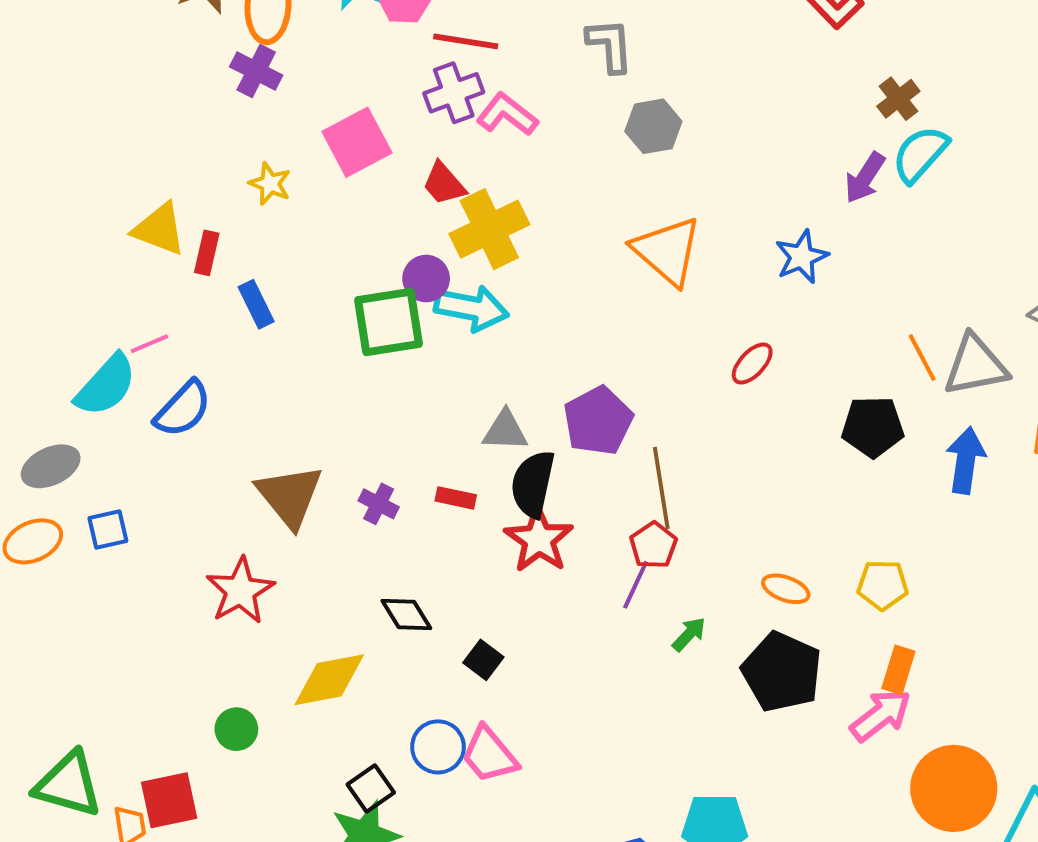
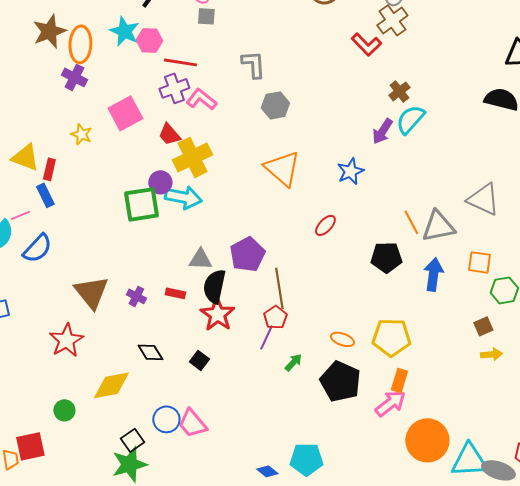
blue rectangle: (256, 304) -> (45, 195), moved
yellow pentagon: (883, 585) -> (391, 337), size x1.5
black square: (483, 660) -> (199, 360), moved

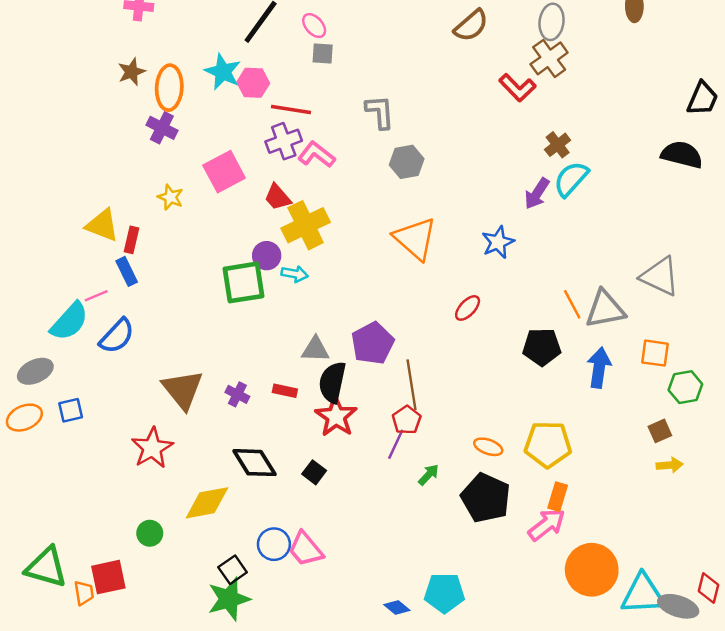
brown star: (49, 31) -> (131, 72), size x0.7
cyan arrow: (183, 197) -> (295, 274), size x0.6
black diamond: (150, 352) -> (254, 463), size x1.4

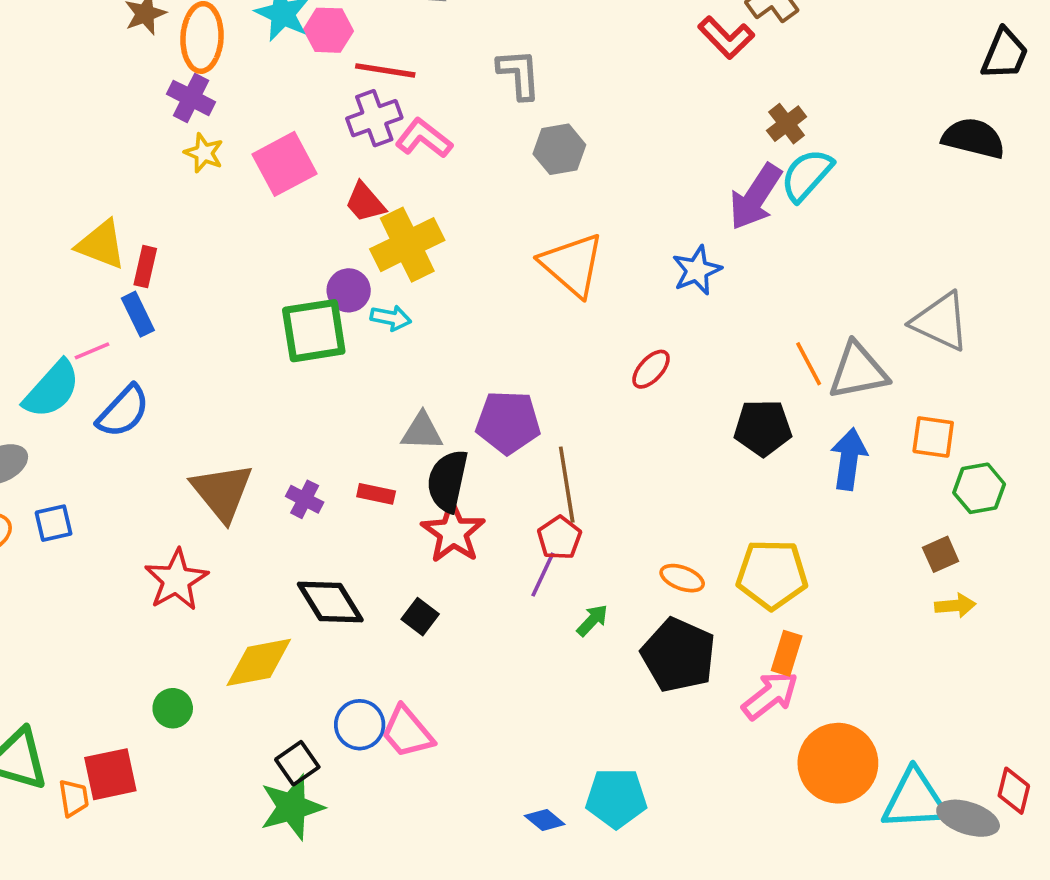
purple arrow: (537, 194) -> (755, 197), size x1.4
yellow star: (170, 197) -> (204, 153), moved
purple pentagon: (373, 343) -> (508, 422), turned 30

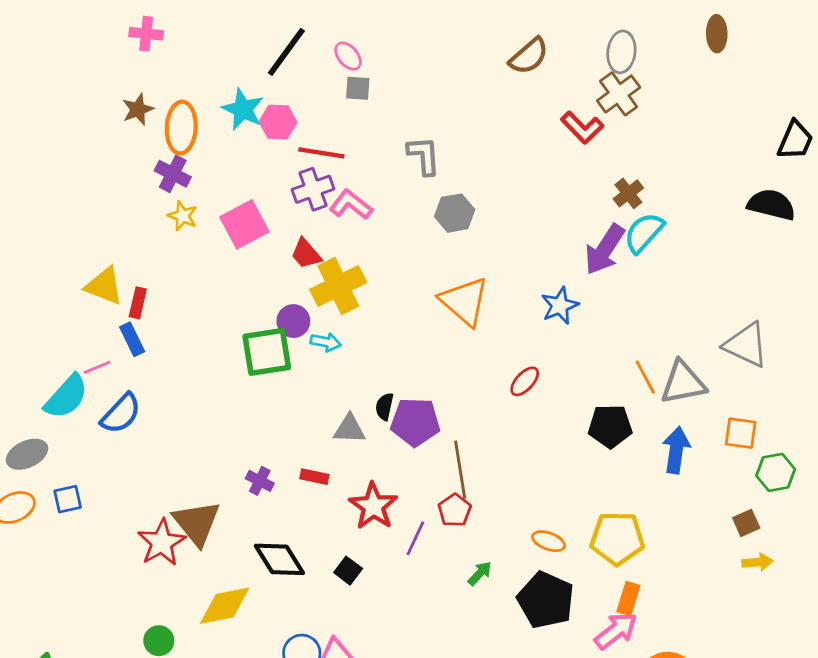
black semicircle: (448, 481) -> (384, 407), moved, size x0.6
brown triangle: (222, 492) -> (197, 523), moved
purple line: (543, 574) -> (415, 538), moved

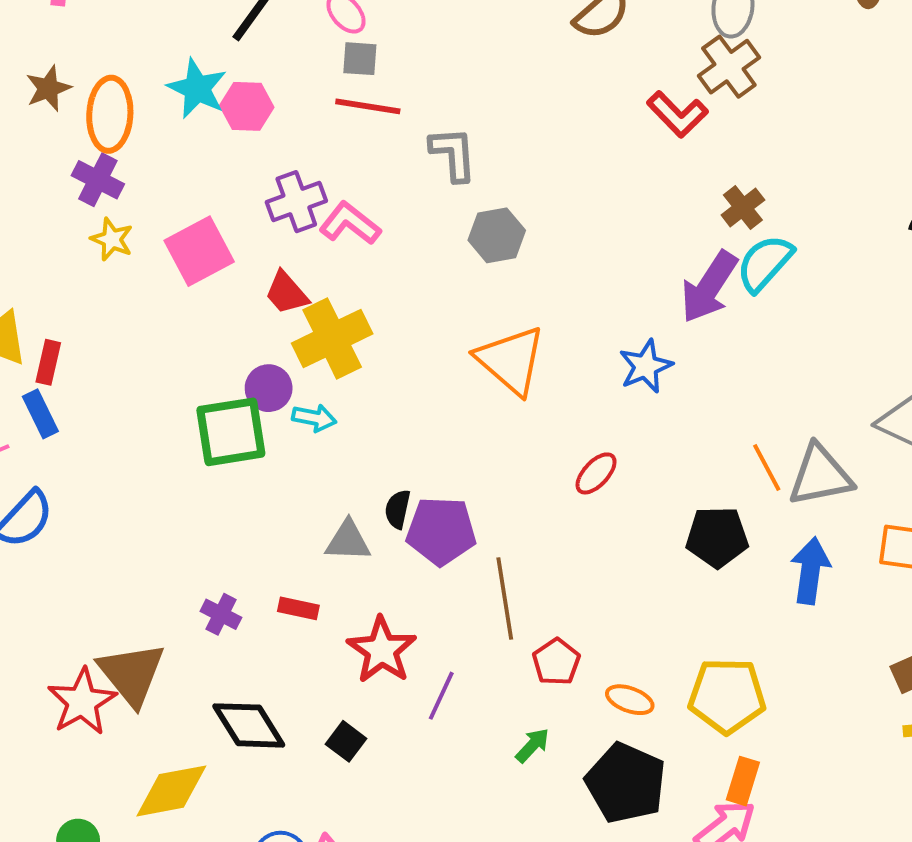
red line: (321, 153) -> (368, 106), moved
red pentagon: (455, 510) -> (556, 662), moved

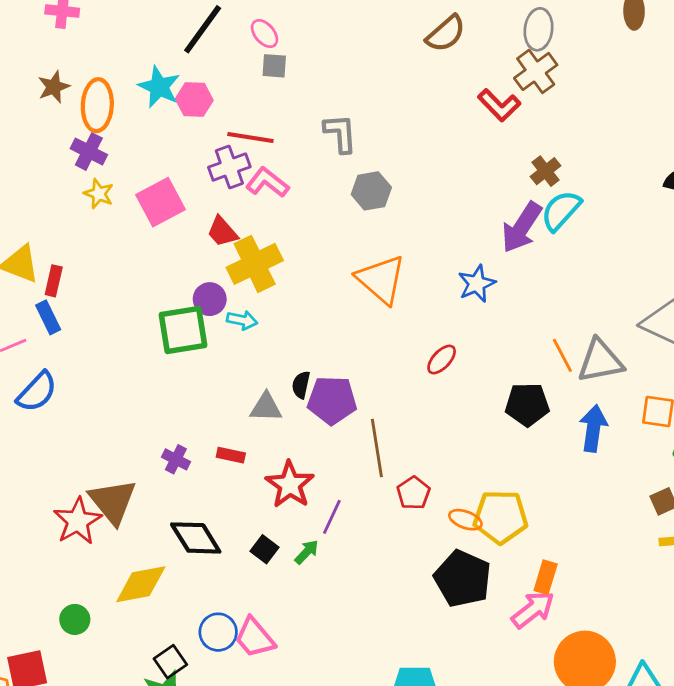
red line: (368, 106) -> (250, 138), moved
yellow pentagon: (727, 696) -> (501, 517), moved
green arrow: (533, 745) -> (307, 552), moved

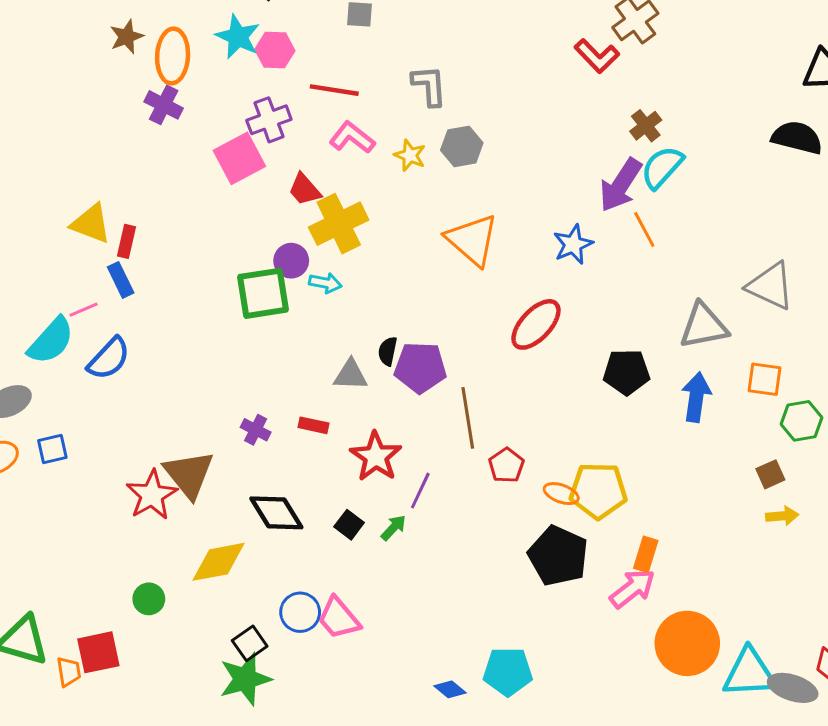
purple cross: (229, 167) -> (269, 120), moved
yellow star: (99, 194) -> (410, 155), moved
orange line: (562, 355) -> (644, 230), moved
red ellipse: (442, 360) -> (536, 324), size x1.6

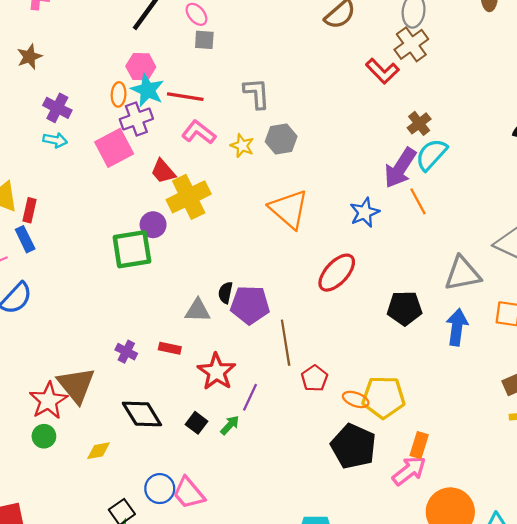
cyan star: (238, 37) -> (147, 90), moved
orange ellipse: (173, 56) -> (119, 94), moved, size x0.6
cyan arrow: (325, 283) -> (55, 140), moved
yellow diamond: (219, 562) -> (99, 451), size x0.6
green circle: (149, 599) -> (44, 436), moved

